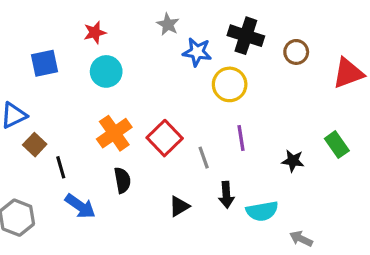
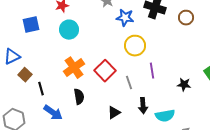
yellow circle: (230, 84) -> (135, 46), moved

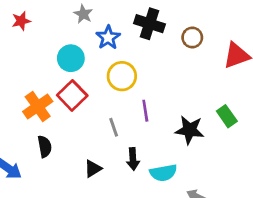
blue star: (125, 18) -> (108, 37), turned 30
cyan circle: (69, 30) -> (71, 58), moved
red square: (105, 71) -> (72, 95), moved
black star: (184, 85) -> (190, 130), size x1.5

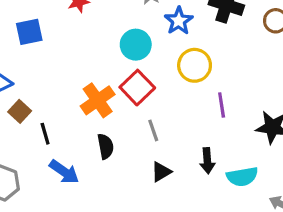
gray line: (114, 127) -> (153, 130), moved

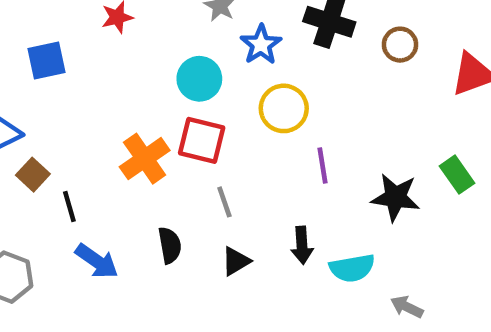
red square: (137, 88) -> (202, 140), turned -32
black semicircle: (106, 146) -> (170, 245), moved

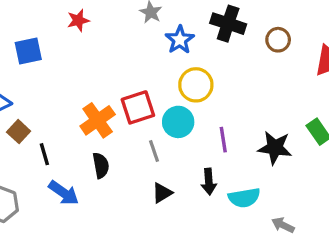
cyan circle: (199, 79) -> (178, 122), moved
red square: (202, 140) -> (138, 107), turned -32
purple line: (322, 165) -> (223, 140), moved
black semicircle: (170, 245) -> (101, 165), moved

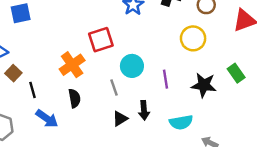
yellow circle: (196, 85) -> (193, 38), moved
red square: (138, 107) -> (101, 40), moved
black arrow: (209, 182) -> (144, 110), moved

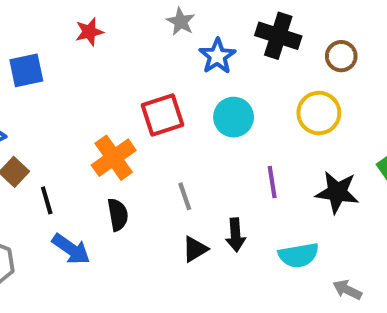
cyan circle: (132, 66) -> (234, 117), moved

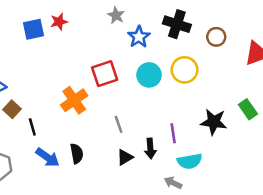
blue square: (26, 70) -> (34, 29), moved
yellow circle: (319, 113) -> (185, 70), moved
purple line: (272, 182) -> (173, 133), moved
black semicircle: (118, 215) -> (77, 154), moved
gray arrow: (347, 290) -> (173, 183), moved

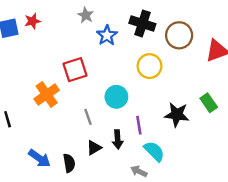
brown circle: (216, 37) -> (179, 35), size x1.5
cyan circle: (149, 75) -> (116, 97), moved
black semicircle: (77, 154) -> (69, 163), moved
blue arrow: (48, 157) -> (40, 158), moved
cyan semicircle: (190, 161) -> (154, 151), turned -125

